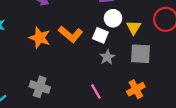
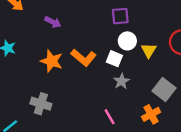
gray square: (140, 54) -> (164, 89), moved, turned 35
gray cross: (40, 87) -> (41, 104), moved

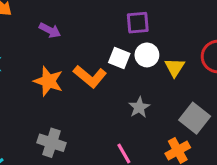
white square: (114, 59) -> (119, 58), moved
gray cross: (41, 104) -> (51, 143), moved

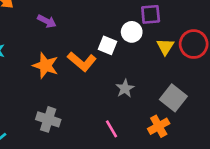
purple square: (138, 23) -> (151, 14), moved
white circle: (147, 55) -> (132, 32), moved
yellow triangle: (175, 67) -> (165, 47), moved

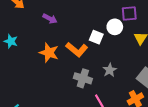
gray cross: (48, 119) -> (83, 78), moved

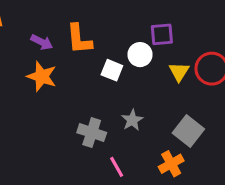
orange L-shape: (77, 50) -> (79, 39), moved, turned 45
orange star: (49, 53) -> (42, 76), moved

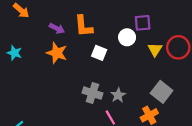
white square: (112, 70) -> (99, 53), moved
gray star: (132, 120) -> (118, 95), moved

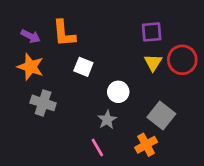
purple square: (143, 23) -> (152, 32), moved
white circle: (127, 37) -> (118, 92), moved
gray cross: (92, 93) -> (43, 103), moved

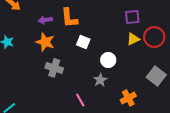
purple arrow: (31, 36) -> (45, 20), turned 144
yellow triangle: (153, 63) -> (133, 39), turned 32
gray square: (161, 115) -> (156, 76), moved
pink line: (97, 148) -> (80, 100), moved

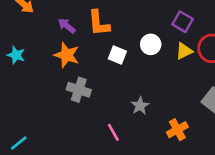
purple square: (132, 17) -> (183, 22), turned 35
purple arrow: (45, 20) -> (67, 26), turned 48
white circle: (108, 60) -> (151, 44), moved

